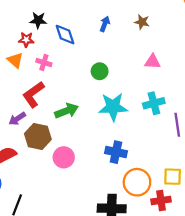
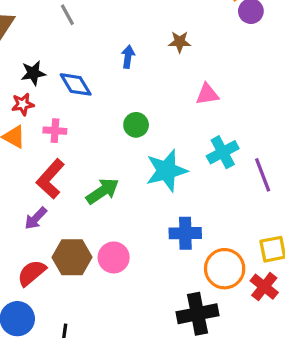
brown hexagon: (38, 137) -> (72, 257), moved
red cross: (161, 201) -> (264, 287), turned -30

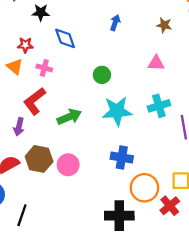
brown star: (180, 42) -> (164, 25), moved
blue arrow: (128, 57) -> (115, 23), moved
black star: (33, 73) -> (41, 12), moved
purple arrow: (36, 218) -> (19, 127), turned -42

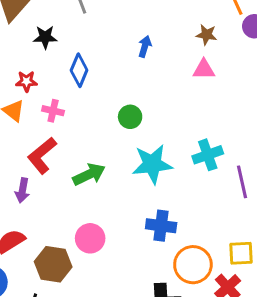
brown star: (164, 25) -> (206, 35), moved
blue diamond: (65, 38) -> (79, 70), turned 45
pink triangle: (156, 63) -> (204, 69), moved
brown hexagon: (39, 159) -> (53, 264), moved

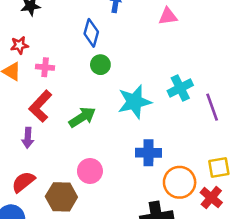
blue diamond: (79, 70) -> (91, 33), moved
green circle: (130, 117) -> (100, 65), moved

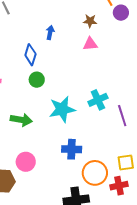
green arrow: (82, 117) -> (21, 120), turned 40
red cross: (211, 198) -> (119, 186), turned 36

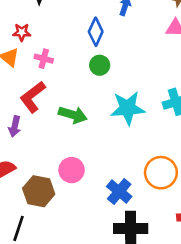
blue cross: (72, 149) -> (119, 191), moved, turned 30
orange circle: (95, 173) -> (161, 173), moved

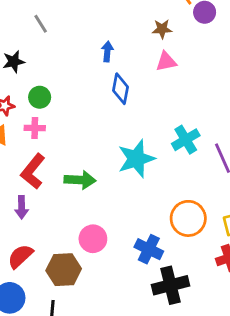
blue diamond: (96, 32) -> (121, 89), moved
green circle: (100, 65) -> (40, 97), moved

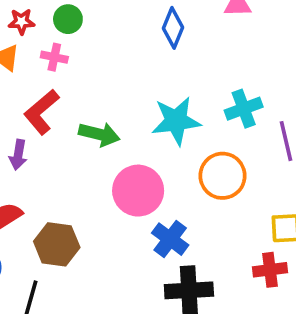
orange circle: (188, 218) -> (223, 176), moved
pink circle: (93, 239) -> (138, 191), moved, size x1.4

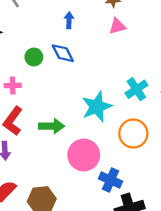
green circle: (68, 19) -> (34, 57), moved
blue diamond: (173, 28) -> (63, 53), moved, turned -35

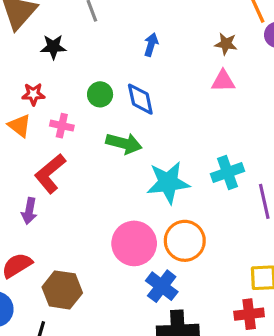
blue arrow: (69, 20) -> (151, 45), moved
green arrow: (52, 126) -> (124, 143), moved
orange circle: (133, 134) -> (185, 241), moved

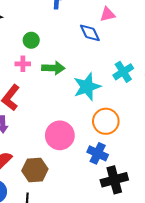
blue diamond: (140, 99) -> (90, 33), moved
pink cross: (62, 126) -> (23, 64), moved
pink circle: (134, 243) -> (60, 135), moved

